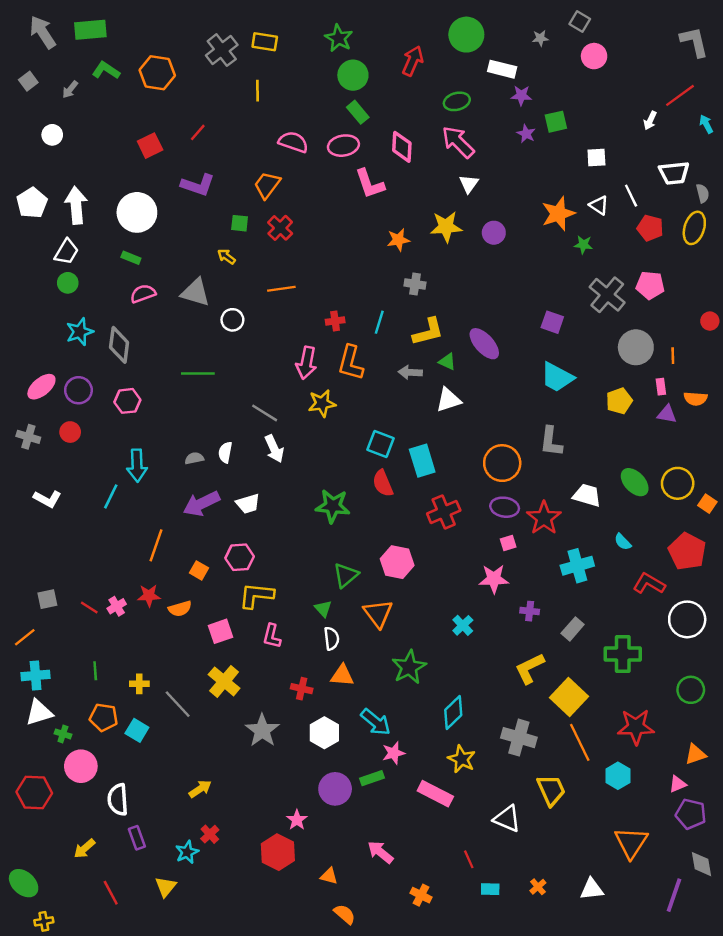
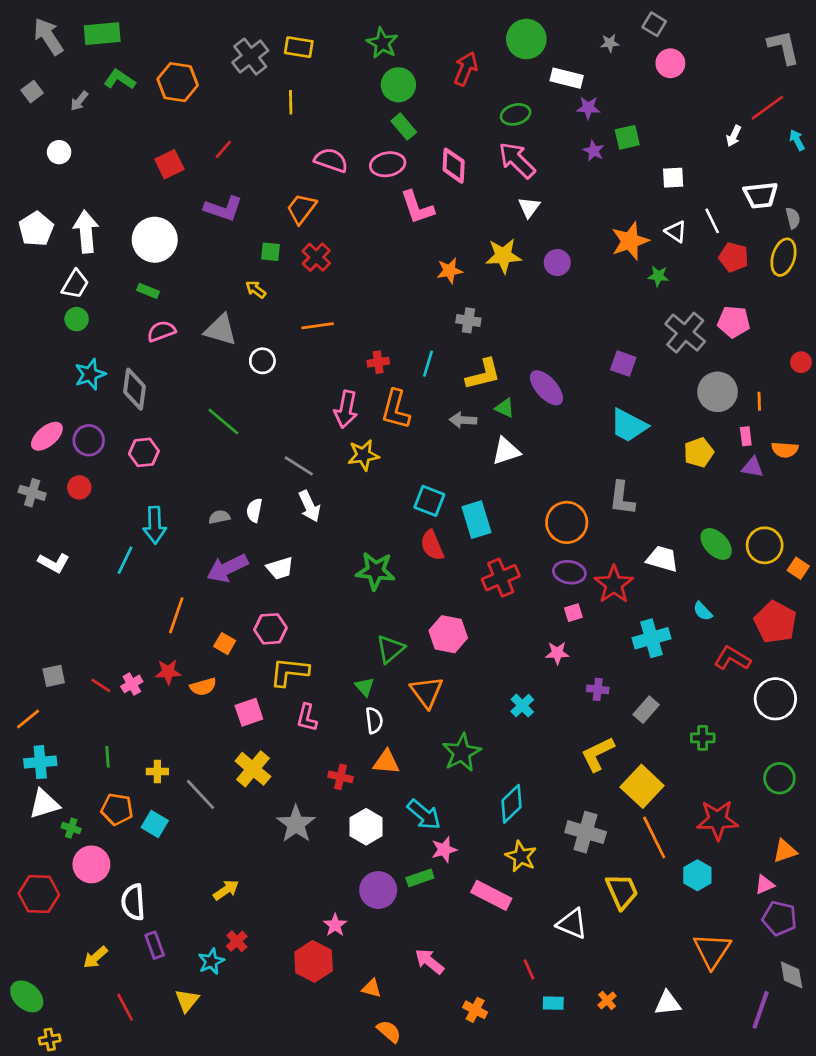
green line: (198, 374) -> (223, 421), turned 40
pink star: (494, 579) -> (557, 653), size x0.7
green cross: (623, 654) -> (703, 738), size x0.6

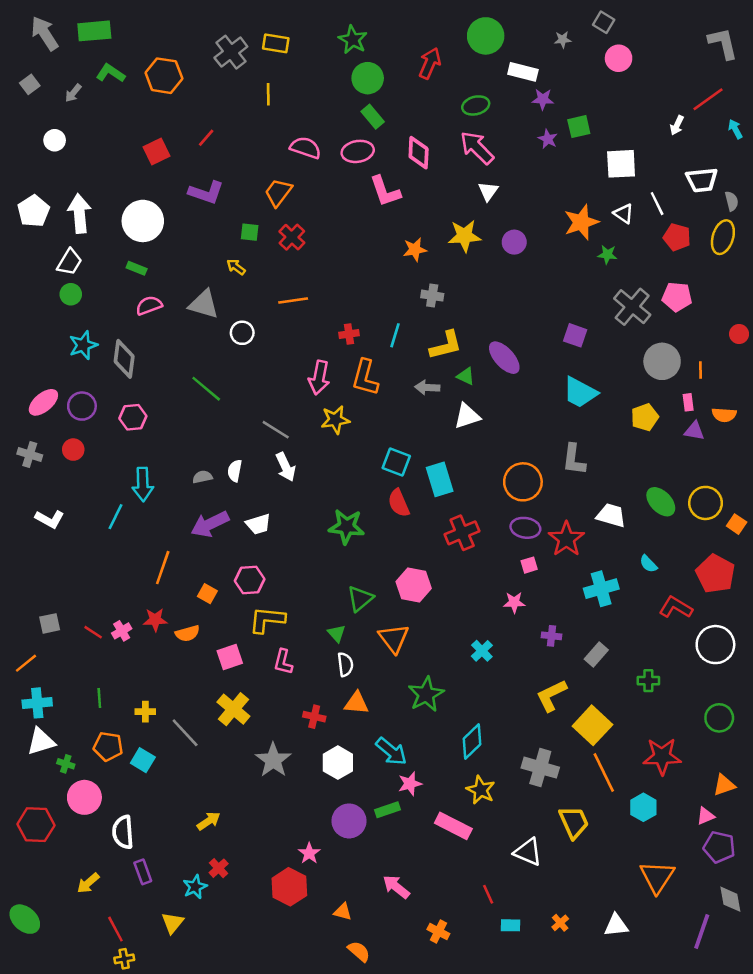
white square: (673, 178) -> (621, 164), size x1.5
yellow cross: (50, 1039) -> (124, 959), moved

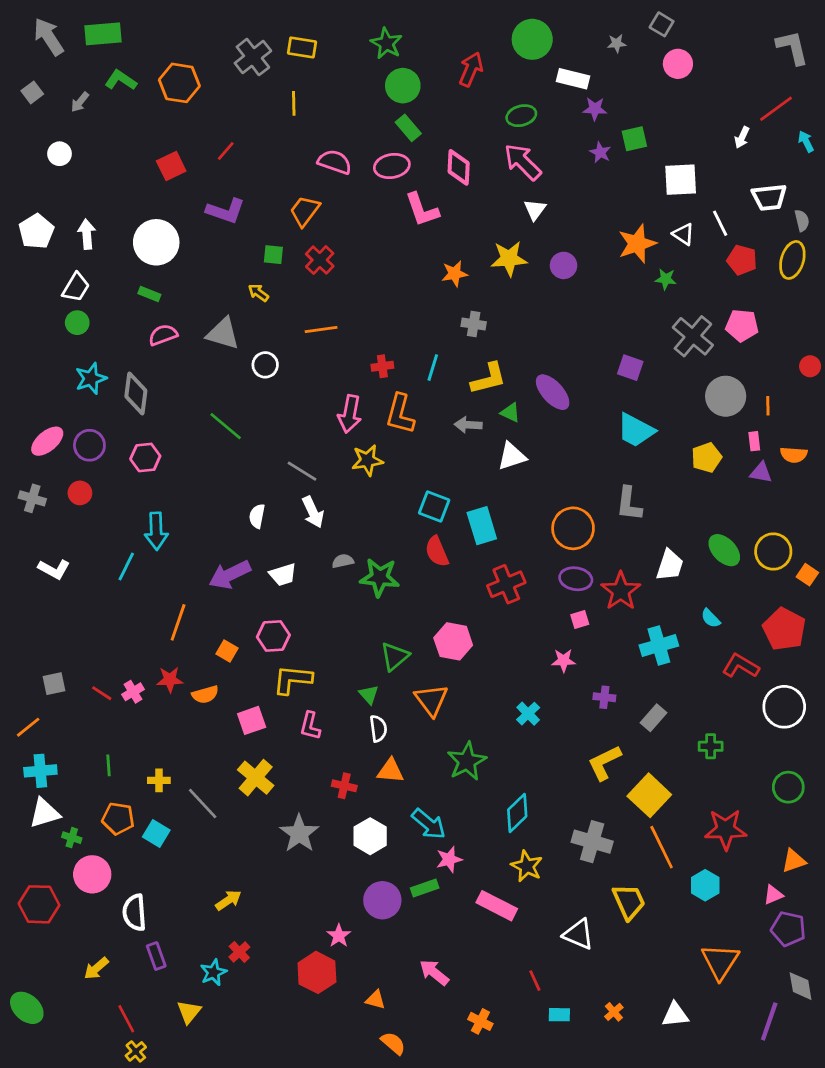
white arrow: (79, 214) -> (87, 234), size x0.7
gray semicircle: (202, 477) -> (343, 561), moved
white trapezoid: (611, 515) -> (670, 565), turned 92
yellow cross: (124, 959) -> (136, 1051), turned -30

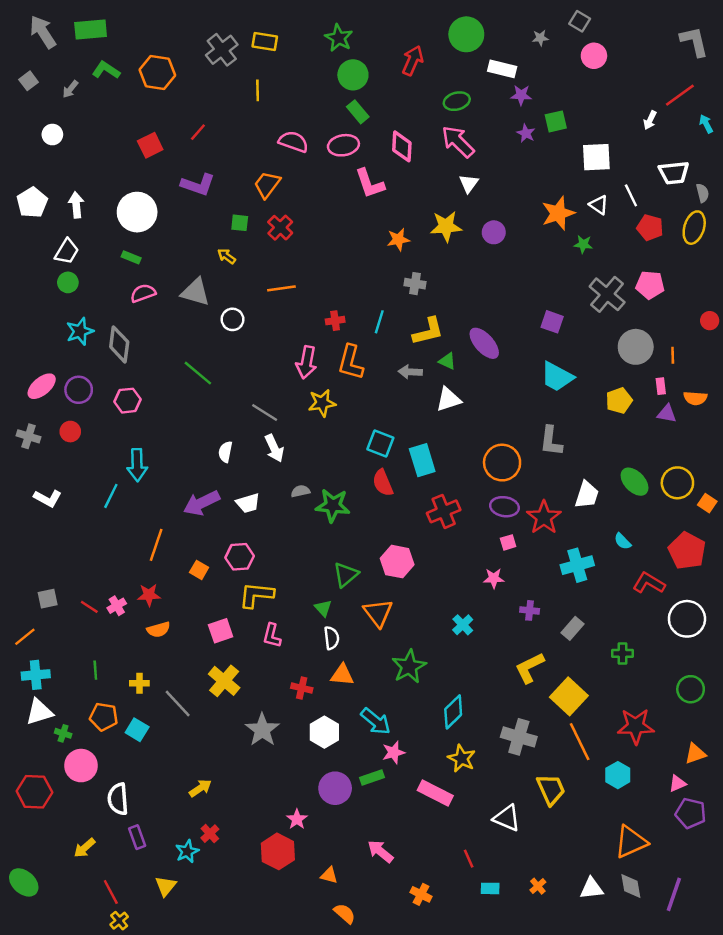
orange semicircle: (205, 695) -> (159, 630), moved
orange triangle: (720, 962) -> (631, 842), turned 33
gray diamond: (801, 986) -> (631, 886), moved

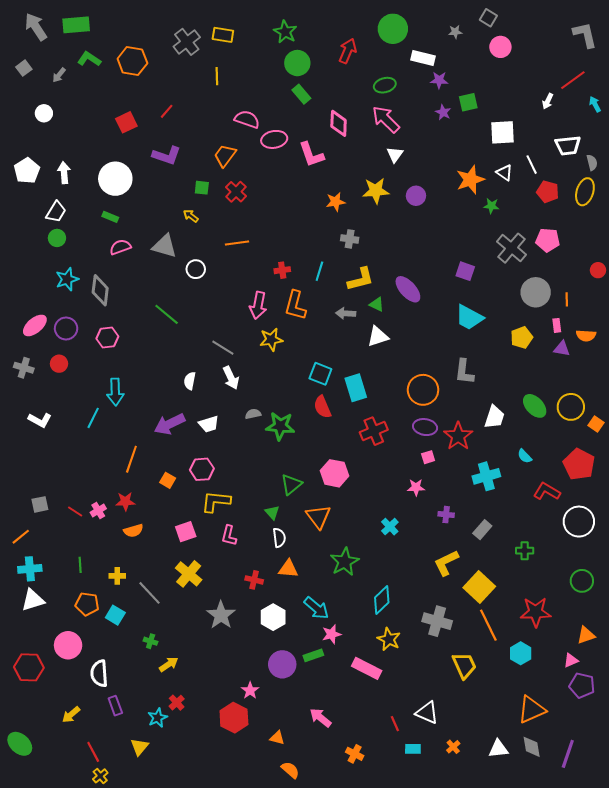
pink ellipse: (343, 145) -> (274, 139), moved
green cross: (63, 733) -> (151, 641), moved
white triangle: (507, 818) -> (427, 713), moved

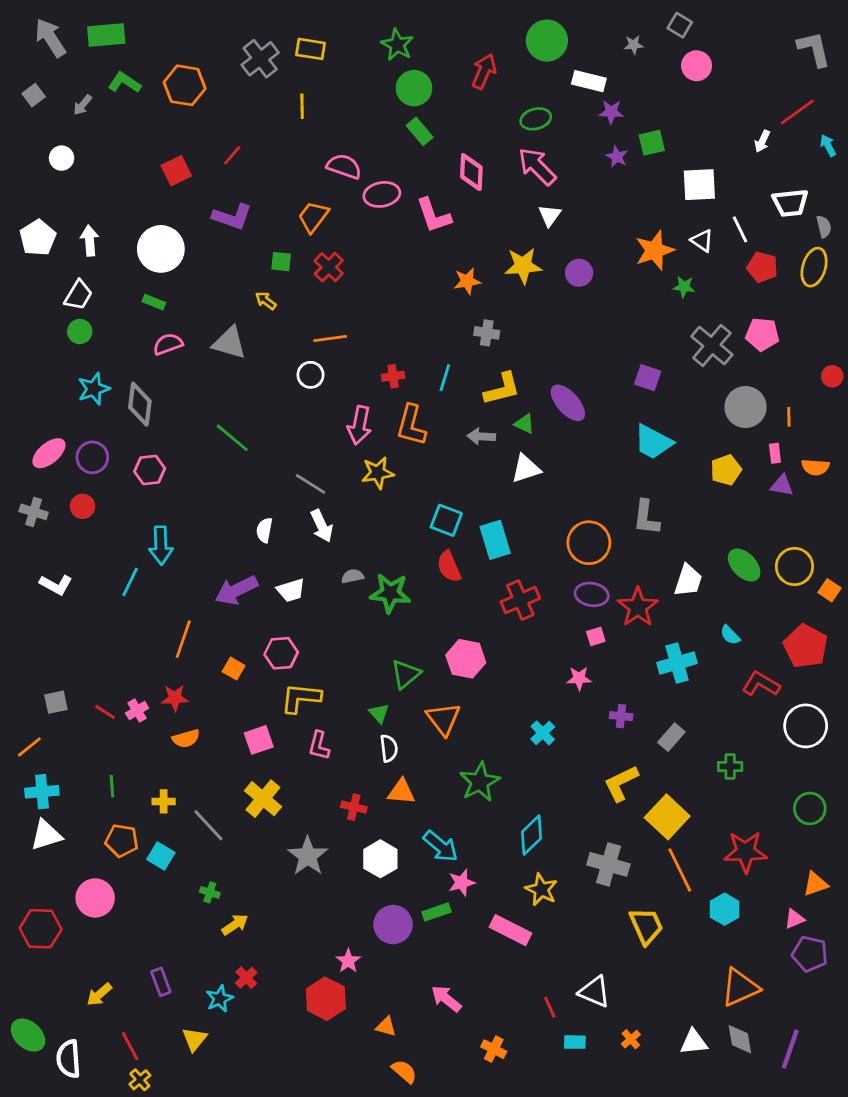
white circle: (196, 269) -> (311, 375), moved
white semicircle: (99, 673) -> (69, 1059), moved

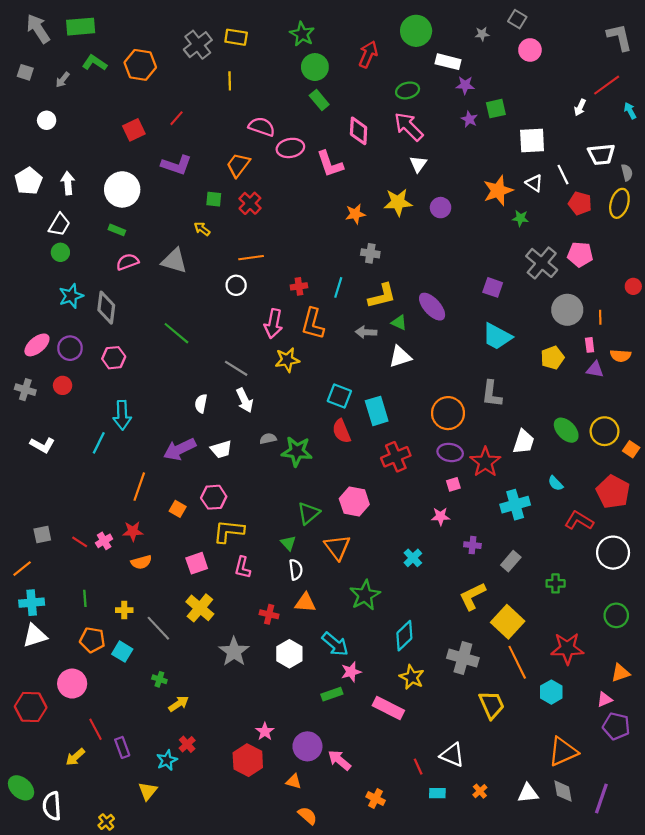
gray square: (34, 95) -> (25, 72), turned -35
purple circle: (393, 925) -> (307, 746), moved
red line: (130, 1046) -> (96, 729), moved

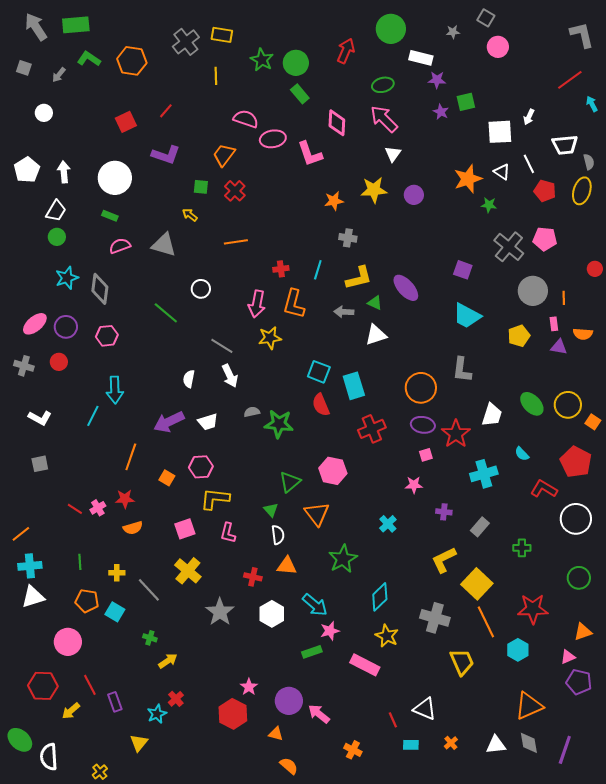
green star: (302, 34) -> (262, 60), moved
white arrow: (580, 107) -> (529, 117), moved
white circle: (236, 285) -> (201, 289), moved
gray square: (42, 534) -> (40, 464), moved
red hexagon: (31, 707) -> (43, 686), moved

